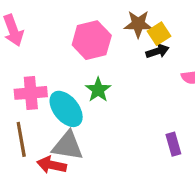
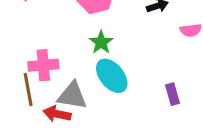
pink cross: (31, 93) -> (43, 65), moved
cyan ellipse: (66, 109) -> (112, 76), moved

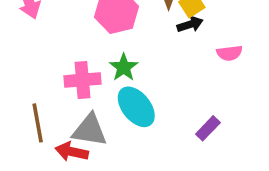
pink cross: (43, 65) -> (82, 80), moved
purple rectangle: (173, 94) -> (208, 128), turned 60

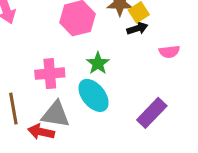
green star: (124, 67) -> (98, 63), moved
purple rectangle: (208, 128) -> (152, 113), size x1.5

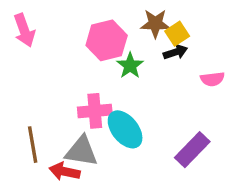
green star: (98, 63) -> (130, 66), moved
pink cross: (50, 74) -> (95, 111), moved

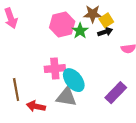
green star: (130, 66) -> (80, 31), moved
gray triangle: (81, 151) -> (66, 97), moved

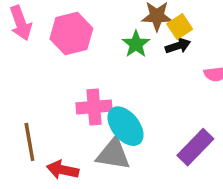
pink hexagon: (62, 24) -> (71, 34), moved

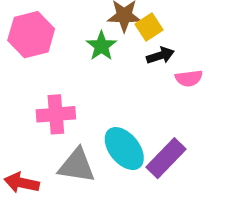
black arrow: (178, 46) -> (160, 55), moved
cyan ellipse: (125, 126) -> (124, 149), moved

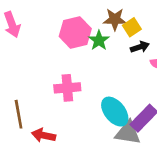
pink hexagon: (31, 35) -> (75, 32), moved
gray triangle: (77, 166) -> (128, 133), moved

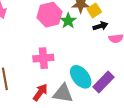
gray triangle: (128, 133) -> (63, 93), moved
red arrow: (44, 135) -> (40, 92), moved, turned 114

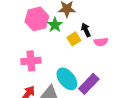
yellow square: (94, 10) -> (74, 39), moved
black arrow: (100, 26) -> (86, 30), turned -96

